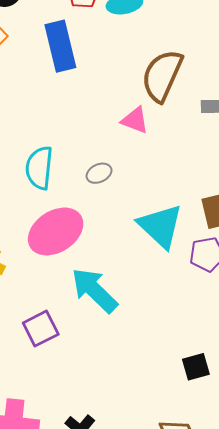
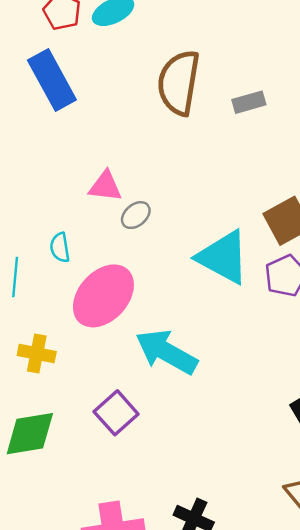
pink triangle: (135, 120) -> (105, 186), moved
cyan semicircle: (39, 168) -> (60, 247), moved, size x0.6

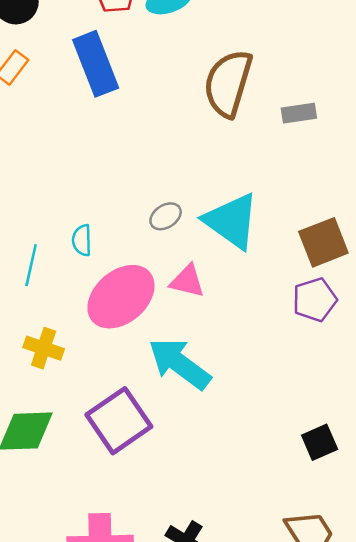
pink triangle: (105, 186) -> (187, 281), moved
cyan triangle: (223, 257) -> (231, 221), moved
purple square: (116, 413) -> (119, 421), size x1.4

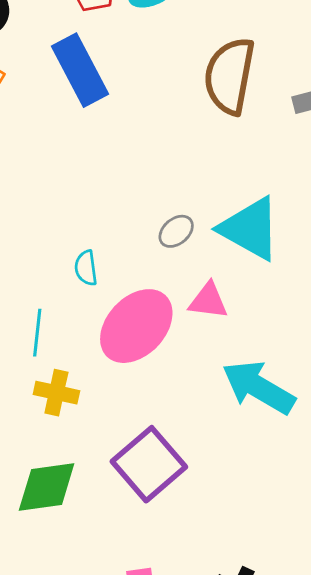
cyan line: (31, 265) -> (37, 333), moved
cyan arrow: (180, 364) -> (259, 387), moved

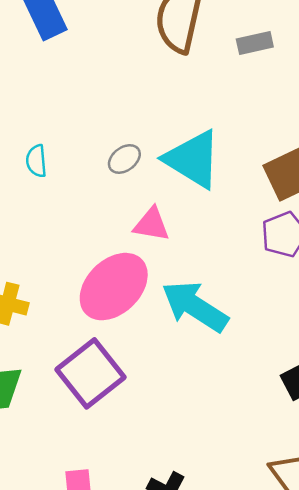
cyan semicircle: (86, 268) -> (36, 161), moved
pink ellipse: (136, 326) -> (114, 287), moved

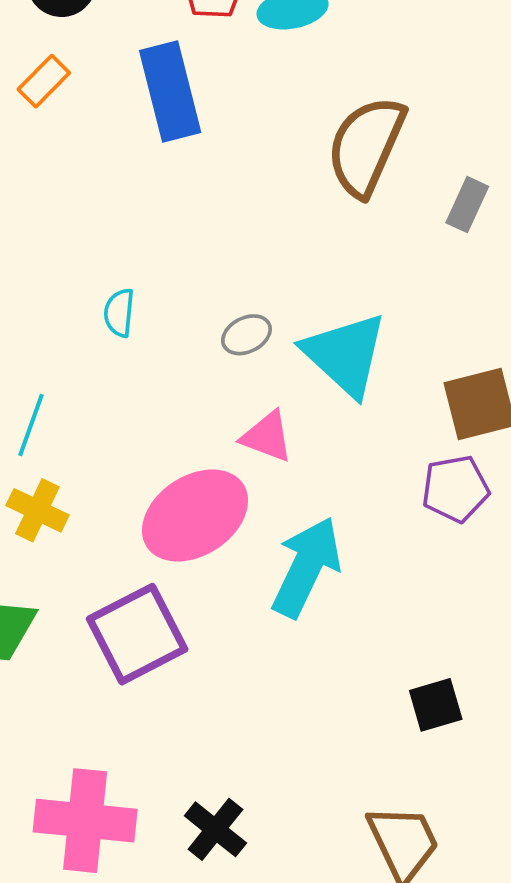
gray rectangle: (255, 43) -> (467, 205), turned -64
cyan arrow: (195, 306) -> (306, 567), turned 72

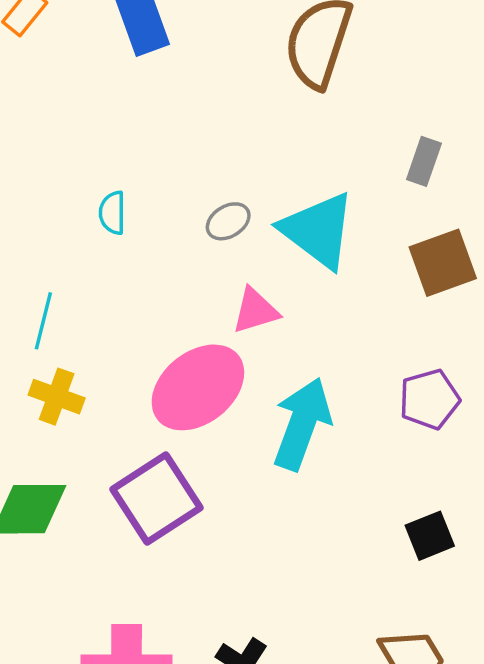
gray rectangle: (467, 205) -> (424, 161), moved
pink triangle: (267, 437) -> (255, 311), turned -32
purple pentagon: (455, 489) -> (429, 399), moved

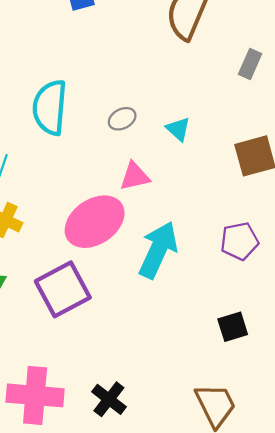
gray rectangle: (424, 161) -> (250, 64), moved
cyan semicircle: (112, 213) -> (50, 107), size x2.0
cyan triangle: (318, 230) -> (178, 129), size x0.5

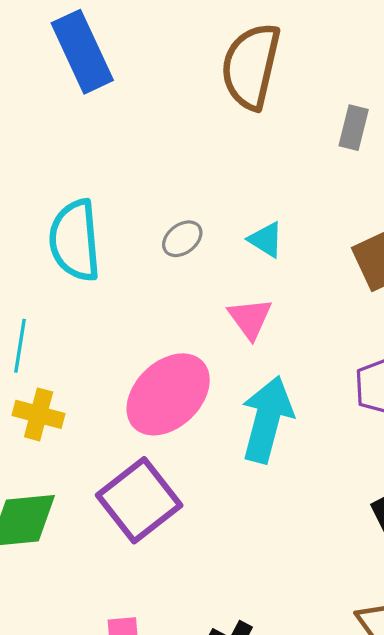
pink triangle: (135, 176) -> (250, 318), moved, turned -44

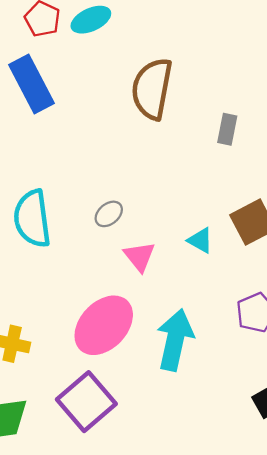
cyan triangle: (266, 240) -> (200, 240), moved
pink triangle: (250, 318) -> (139, 257), moved

